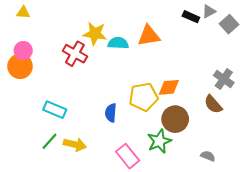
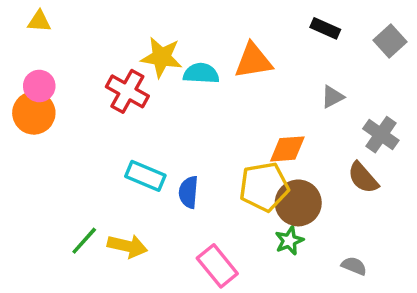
gray triangle: (209, 11) -> (332, 97), moved
yellow pentagon: (143, 97) -> (264, 187), moved
cyan rectangle: (55, 110) -> (145, 176), moved
green star: (159, 141) -> (289, 241), moved, size x0.7

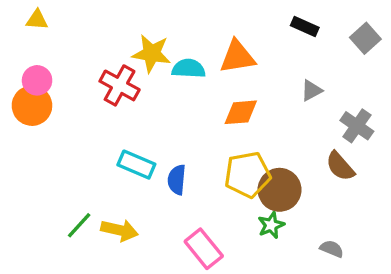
orange diamond: (287, 149) -> (241, 112), moved

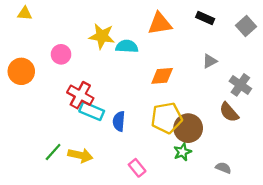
orange triangle: (237, 57) -> (160, 24), moved
pink circle: (37, 80) -> (61, 54), moved
red cross: (120, 85) -> (80, 95), moved
pink rectangle: (204, 249) -> (137, 168), size x0.7

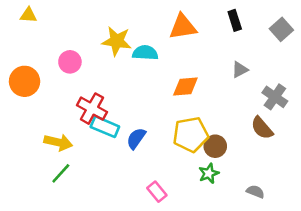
black rectangle: (205, 18) -> (235, 20), turned 48
blue semicircle: (119, 121) -> (136, 138), turned 30
brown circle: (188, 128) -> (215, 146), size x0.7
yellow arrow: (80, 155) -> (58, 142), moved

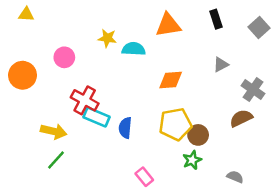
yellow star: (117, 41) -> (107, 38), size x0.7
brown semicircle: (262, 128) -> (241, 118), turned 105
blue semicircle: (136, 138) -> (125, 128), turned -30

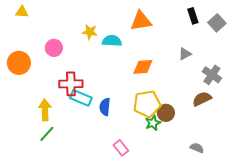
black rectangle: (216, 19) -> (193, 16), moved
red cross: (85, 100) -> (71, 84), turned -30
yellow arrow: (54, 131) -> (45, 110), turned -105
green star: (192, 160) -> (153, 123), moved

